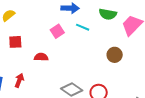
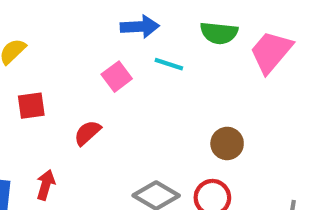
brown circle: (115, 55) -> (227, 143), moved
red semicircle: (41, 57) -> (87, 133), turned -40

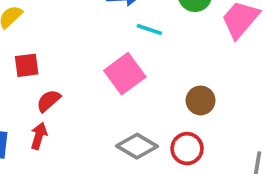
pink square: (117, 77) -> (125, 74), moved, size x1.5
red semicircle: (87, 133) -> (48, 101), moved

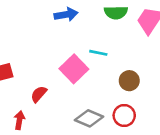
cyan line: (149, 29) -> (98, 53), moved
red semicircle: (48, 101) -> (39, 94), moved

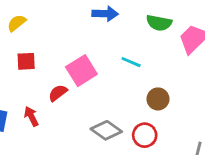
pink square: (74, 69) -> (81, 71), moved
red arrow: (19, 120) -> (31, 116), turned -48

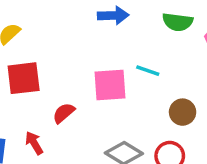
red square: (26, 61) -> (24, 78), size x1.5
pink square: (81, 71) -> (110, 85), moved, turned 32

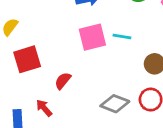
pink square: (110, 85) -> (92, 37), moved

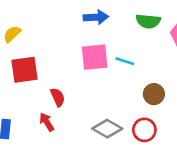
red semicircle: (63, 81) -> (58, 97), turned 108
red arrow: (44, 108) -> (47, 122), moved

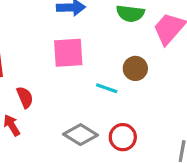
cyan line: (125, 61) -> (107, 88), moved
brown circle: (154, 94) -> (135, 68), moved

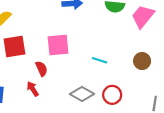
pink square: (68, 53) -> (58, 45), moved
brown circle: (135, 68) -> (142, 61), moved

